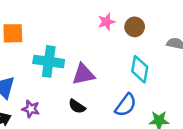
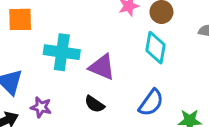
cyan diamond: (140, 69) -> (155, 48), moved
purple triangle: (83, 74) -> (102, 67), turned 35

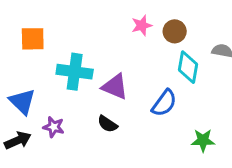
cyan diamond: (155, 48) -> (188, 67), moved
blue semicircle: (151, 103) -> (164, 103), moved

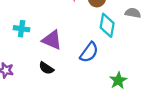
cyan cross: (75, 72) -> (22, 29), size x0.6
green star: (203, 140) -> (118, 80), turned -30

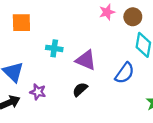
black semicircle: (46, 68) -> (80, 89), turned 104

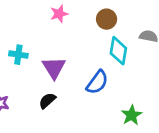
pink star: (107, 12) -> (59, 14), moved
purple triangle: (86, 60) -> (54, 68), turned 35

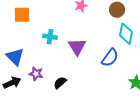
black semicircle: (47, 101) -> (60, 83), moved

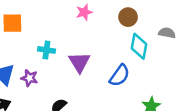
purple star: (36, 74) -> (29, 78), moved

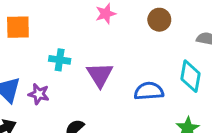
cyan diamond: (139, 46) -> (191, 76), moved
blue semicircle: (120, 76) -> (149, 91), turned -130

